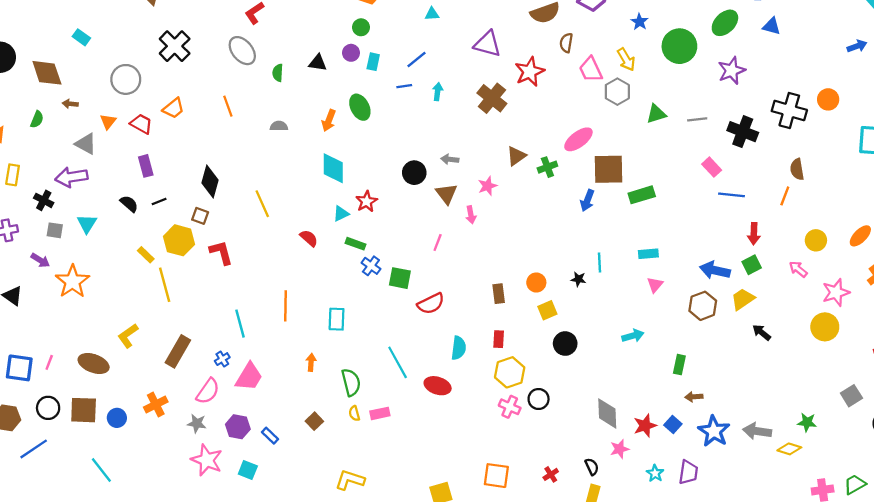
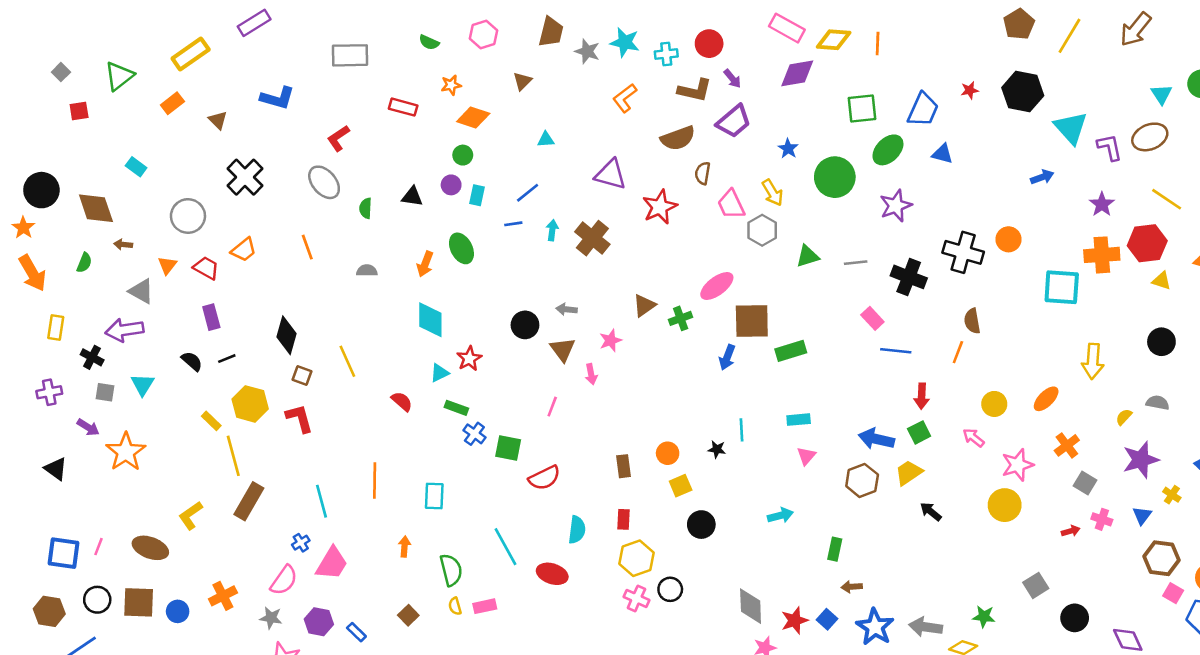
brown cross: (492, 98) -> (592, 238), moved
brown square: (200, 216) -> (302, 375), moved
brown rectangle: (178, 351) -> (249, 501), moved

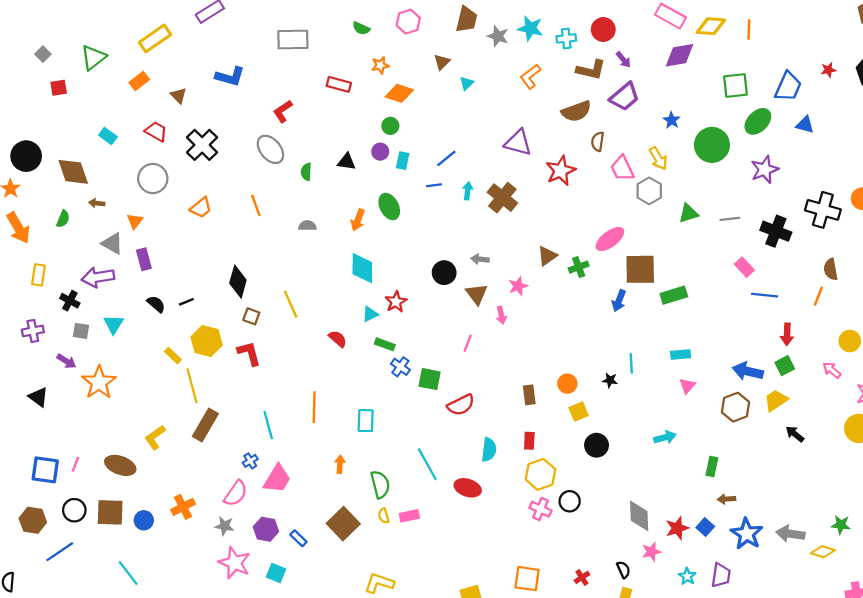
cyan triangle: (546, 140) -> (467, 83), moved, turned -40
red trapezoid: (206, 268) -> (156, 131), moved
purple rectangle: (211, 317) -> (144, 259), moved
brown square: (408, 615) -> (343, 524), size x1.8

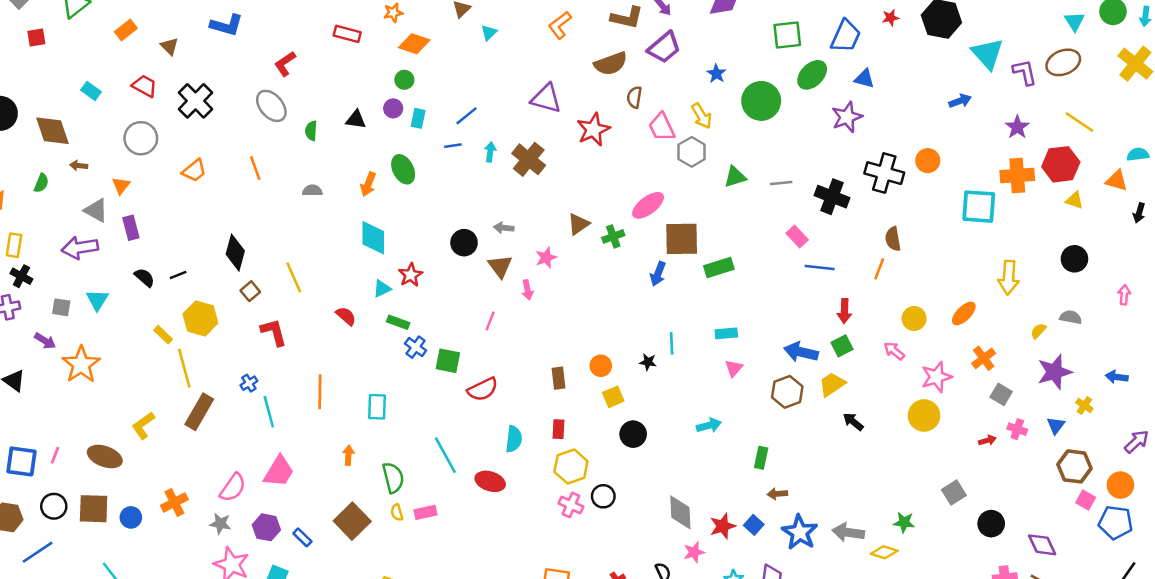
purple star: (765, 170) -> (847, 117), moved
black cross: (70, 301) -> (21, 276), moved
brown square: (251, 316) -> (250, 291), turned 30
red L-shape: (249, 353) -> (274, 332), moved
blue cross: (250, 461) -> (249, 383), moved

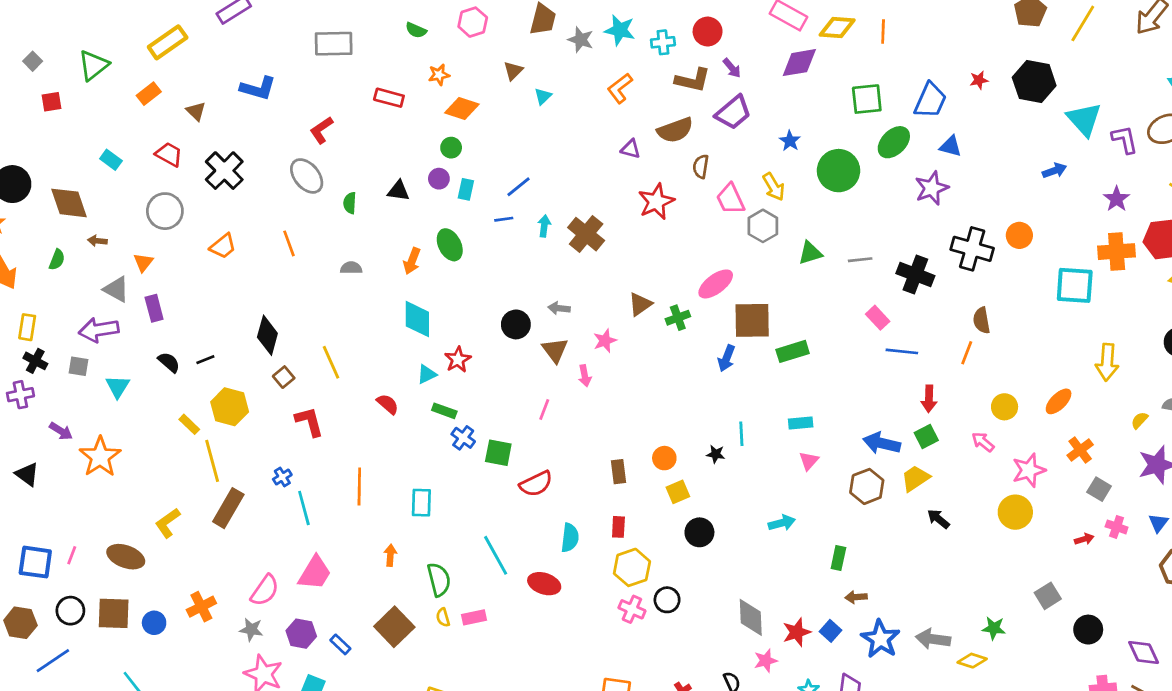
purple triangle: (546, 98) -> (631, 149), moved, size x0.6
gray square: (61, 307) -> (78, 366), moved

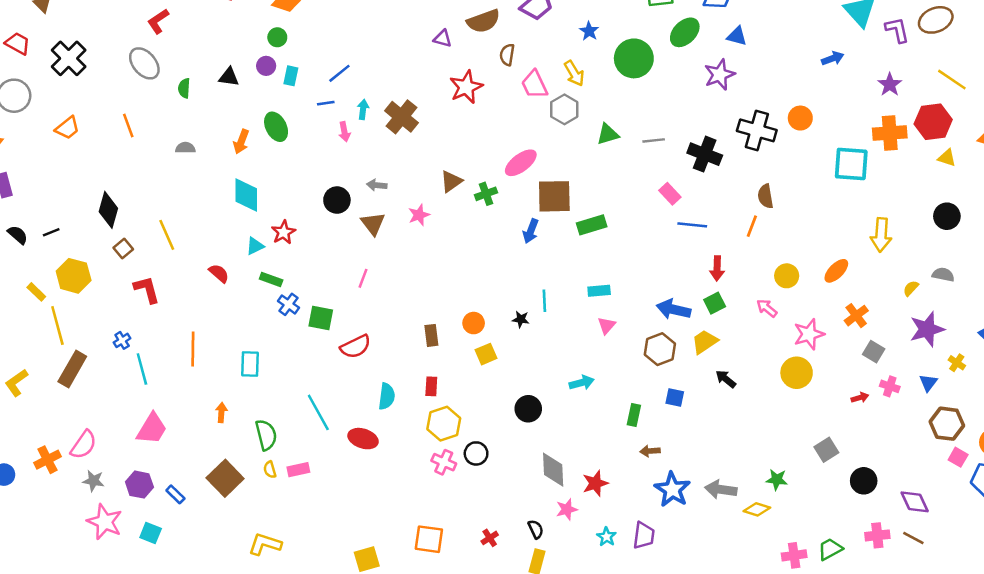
pink arrow: (585, 376) -> (344, 132), moved
black circle: (699, 532) -> (528, 409), moved
pink semicircle: (265, 590) -> (83, 445), moved
blue square: (830, 631) -> (675, 398), moved, turned -30

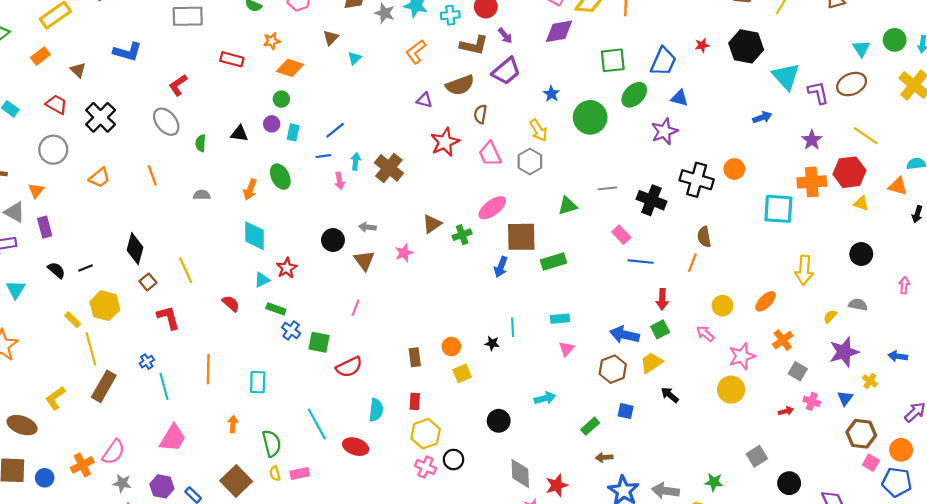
pink trapezoid: (534, 85) -> (490, 154), moved
green triangle: (608, 134) -> (568, 206), moved
green rectangle: (634, 415) -> (590, 426), turned 36

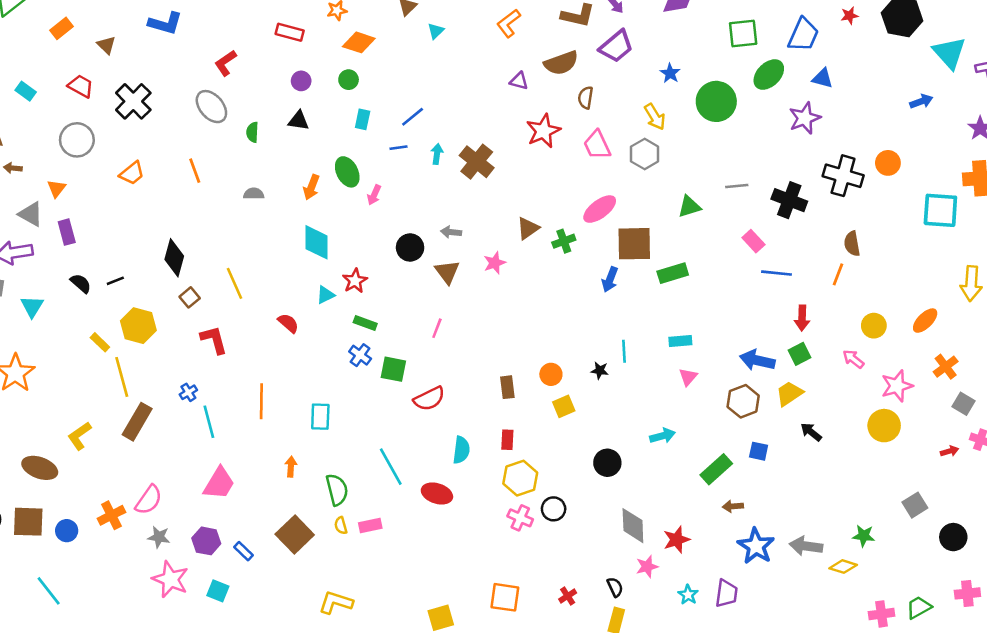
purple circle: (272, 124) -> (301, 81), moved
pink arrow: (339, 181) -> (374, 195), moved, turned 35
green rectangle: (276, 309) -> (365, 323), moved
green rectangle: (590, 426) -> (716, 469), size x1.4

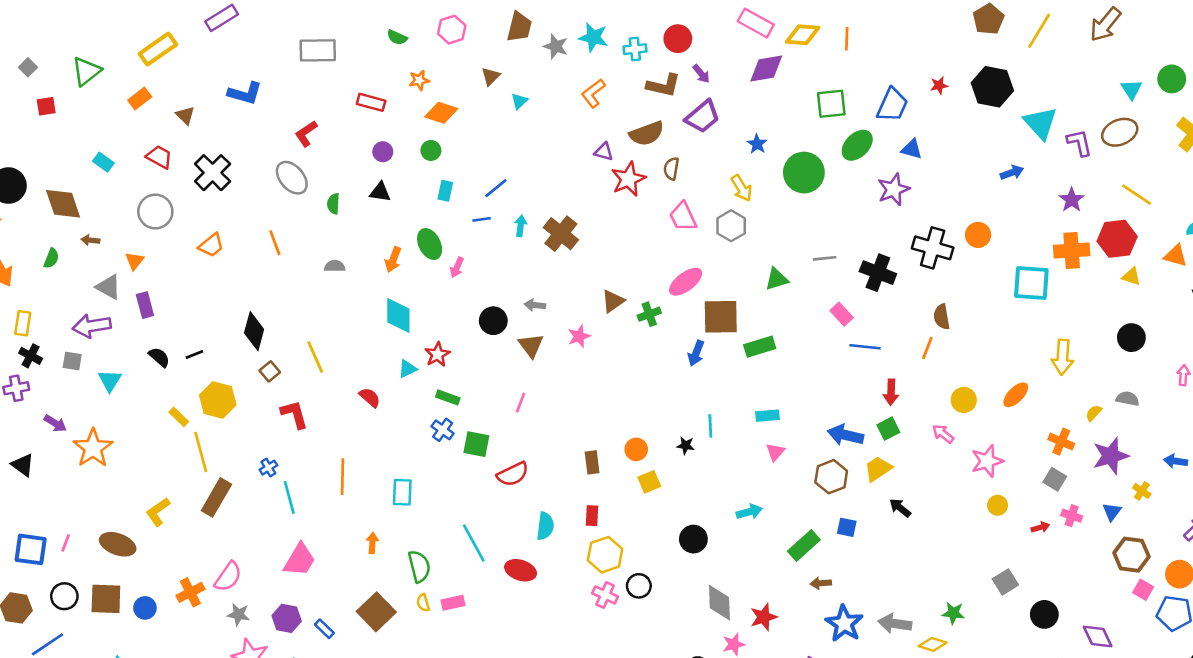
red star: (543, 131) -> (628, 179), moved
orange cross: (946, 367) -> (1061, 442), moved, turned -30
yellow circle: (884, 426) -> (998, 505), moved, size x0.6

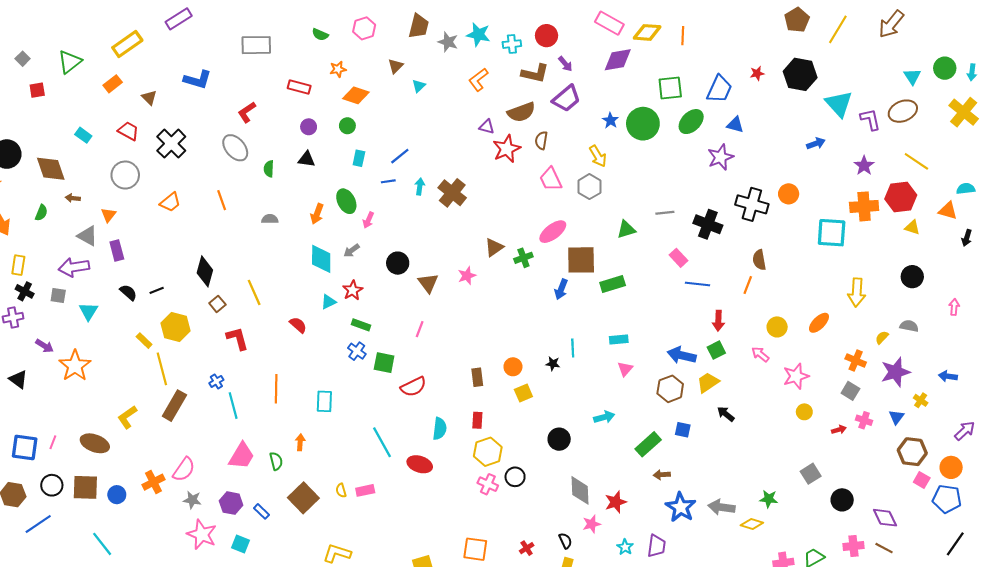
green circle: (804, 173) -> (643, 124), moved
gray arrow: (535, 305) -> (352, 250), moved, turned -42
green semicircle: (419, 566) -> (276, 461), moved, size x0.7

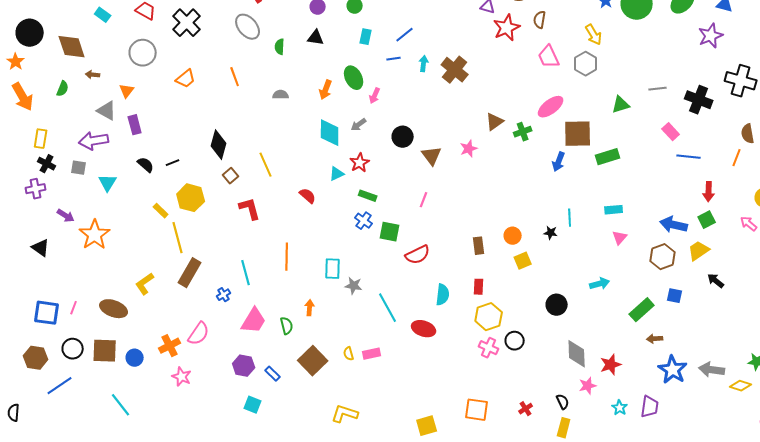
blue cross: (216, 381) -> (224, 295), moved
gray star: (192, 500) -> (354, 286), moved
pink star: (202, 534) -> (182, 377), moved, size x0.7

